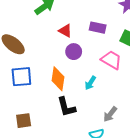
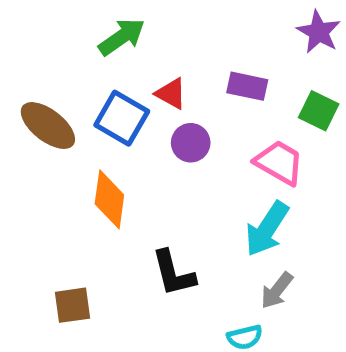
blue square: (21, 77) -> (122, 118), moved, turned 35
orange diamond: (58, 79) -> (109, 199), moved
cyan arrow: (90, 83) -> (267, 229), moved, size x1.6

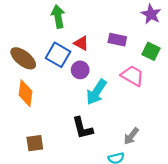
green arrow: (122, 37) -> (58, 16), turned -65
purple circle: (191, 143) -> (80, 70), moved
orange diamond: (109, 199) -> (26, 93), moved
cyan arrow: (267, 229) -> (96, 92), moved

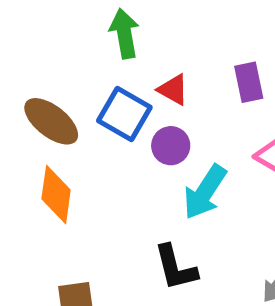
purple rectangle: (117, 40) -> (249, 82), turned 66

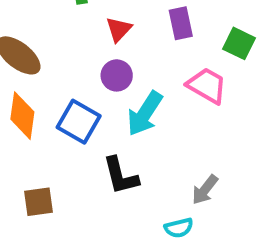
red triangle: (173, 90) -> (119, 29), turned 44
blue square: (124, 114) -> (79, 122), moved

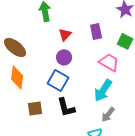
cyan arrow: (145, 114) -> (103, 90), moved
blue square: (79, 122) -> (58, 80), moved
brown square: (38, 202) -> (35, 108), moved

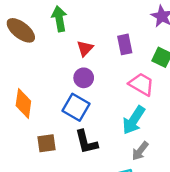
brown ellipse: (15, 47) -> (21, 30), moved

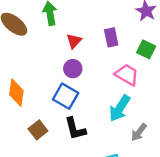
brown square: (46, 143) -> (38, 130), turned -30
gray arrow: (140, 151) -> (139, 132), moved

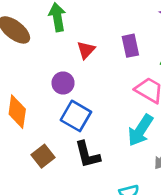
purple circle: (73, 69) -> (63, 83), moved

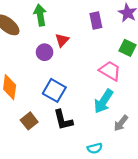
purple rectangle: (130, 46) -> (96, 21), moved
purple circle: (63, 83) -> (45, 52), moved

